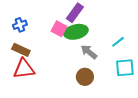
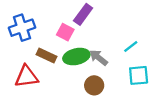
blue cross: (20, 25) -> (22, 28), size x1.6
green ellipse: (76, 32) -> (76, 57), moved
brown rectangle: (21, 50) -> (46, 55), moved

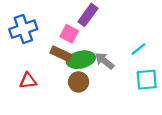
brown rectangle: (46, 55) -> (61, 54), moved
red triangle: (26, 77) -> (28, 81), size x0.7
brown circle: (94, 85) -> (79, 82), moved

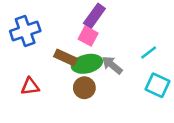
pink square: (69, 34) -> (88, 36), moved
cyan square: (147, 80) -> (157, 85), turned 30

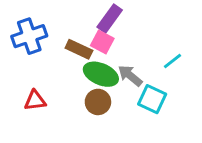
brown rectangle: (65, 57) -> (79, 49), moved
green ellipse: (87, 64) -> (101, 74), turned 36
cyan square: (157, 85) -> (152, 99), moved

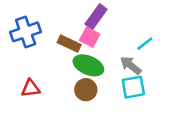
cyan line: (173, 61) -> (145, 44), moved
gray arrow: (130, 76) -> (131, 65), moved
cyan square: (152, 99) -> (133, 87), turned -35

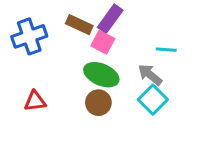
brown rectangle: (69, 44) -> (79, 25), moved
cyan line: (145, 44) -> (166, 50), turned 42
cyan square: (133, 87) -> (153, 100), turned -35

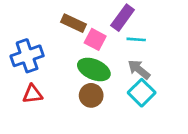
purple rectangle: (110, 19) -> (123, 18), moved
blue cross: (29, 36) -> (27, 56), moved
cyan line: (166, 50) -> (136, 39), moved

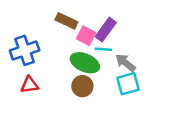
purple rectangle: (123, 18) -> (106, 30), moved
cyan line: (136, 39) -> (103, 49), moved
cyan square: (142, 93) -> (128, 84), turned 30

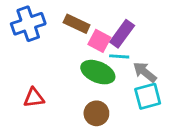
blue cross: (25, 50) -> (28, 24), moved
brown circle: (82, 86) -> (96, 113), moved

